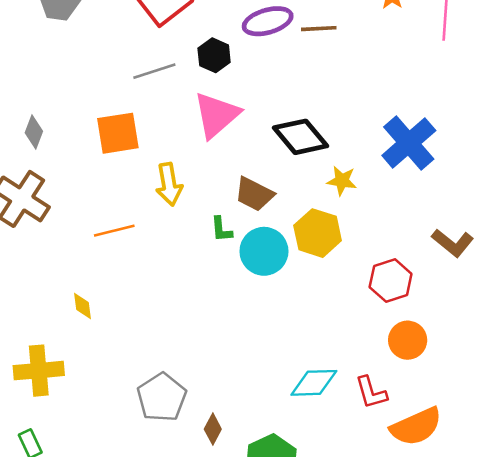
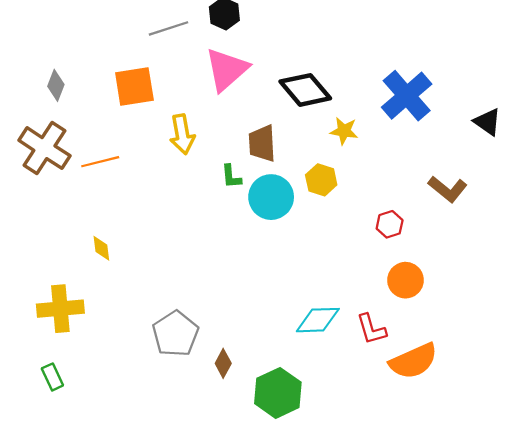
brown trapezoid: (254, 194) -> (262, 143), turned 60
orange line: (114, 231) -> (100, 162), moved
yellow hexagon: (318, 233) -> (321, 180), size x0.7
red hexagon: (391, 281) -> (390, 224), size x0.7

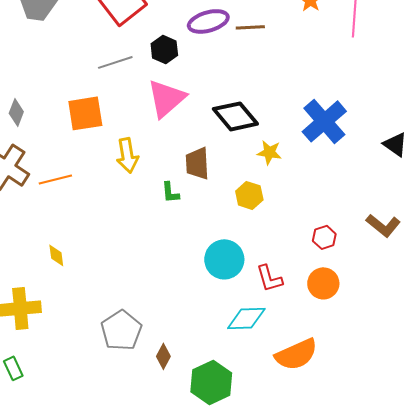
brown L-shape: (448, 189) -> (383, 225), moved
cyan circle: (271, 197) -> (224, 259), moved
red hexagon: (390, 224) -> (324, 237), moved
red L-shape: (371, 329) -> (269, 278), moved
orange semicircle: (413, 361) -> (296, 354), moved

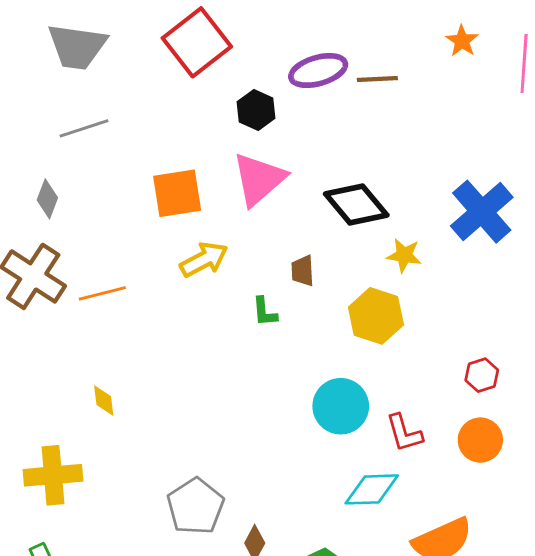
gray line: (115, 62) -> (84, 128), moved
orange square: (85, 113) -> (177, 193), moved
yellow arrow: (127, 155) -> (204, 260), turned -108
brown trapezoid: (197, 163) -> (303, 271), size x0.7
yellow hexagon: (249, 195) -> (376, 316), size x1.4

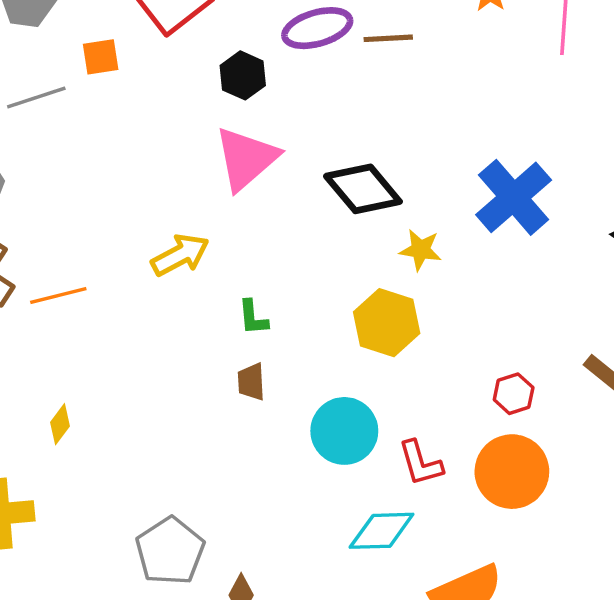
orange square: (177, 193) -> (101, 57), moved, size x0.6
brown trapezoid: (303, 271) -> (251, 382), moved
yellow diamond: (104, 401) -> (60, 424), turned 44
orange circle: (480, 440) -> (512, 472), size x1.4

